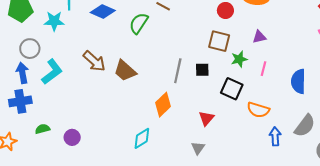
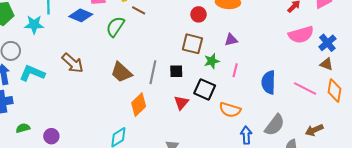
brown trapezoid: (125, 71) -> (121, 72), moved
cyan L-shape: (52, 72) -> (32, 73), turned -120
red triangle: (206, 118) -> (181, 103), moved

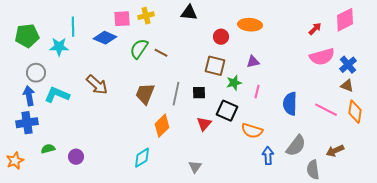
brown line: (139, 10) -> (161, 53), moved
brown trapezoid: (121, 72) -> (145, 94), turned 70

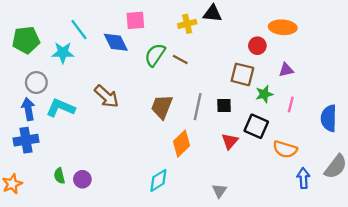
yellow cross: (146, 16) -> (187, 24), moved
cyan line: (73, 27) -> (79, 30), turned -36
red circle: (221, 37) -> (257, 46), moved
blue diamond: (105, 38) -> (116, 42), turned 40
green semicircle: (48, 149) -> (59, 176), moved, turned -88

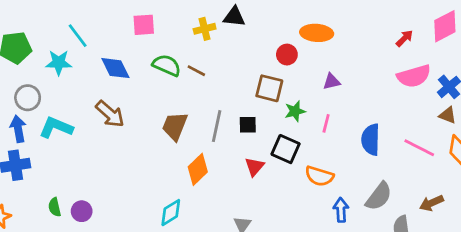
blue diamond: (116, 42) -> (115, 68), moved
green semicircle: (155, 55) -> (167, 65), turned 80
purple triangle: (286, 70) -> (331, 82), moved

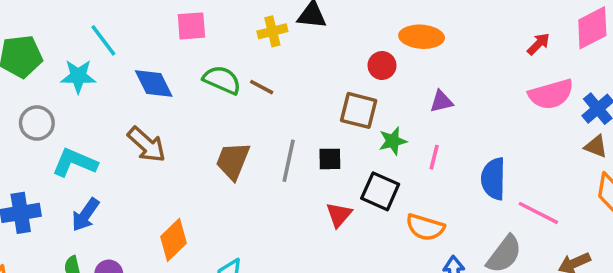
blue arrow: (18, 129) -> (85, 215), moved, turned -135
pink line: (419, 148) -> (538, 213), moved
orange diamond: (198, 169) -> (173, 240), moved

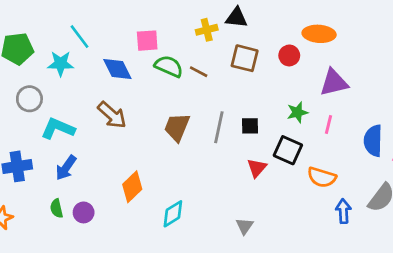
pink square: (191, 26) -> (147, 41), moved
purple triangle: (441, 101) -> (334, 83), size x1.6
brown square: (359, 110) -> (245, 58), moved

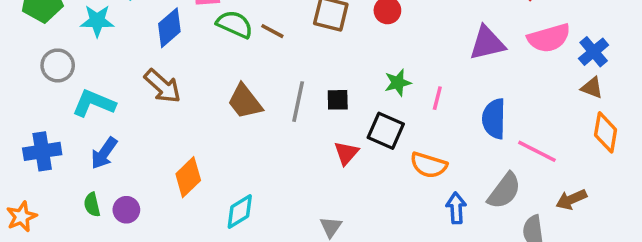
blue diamond: (117, 69) -> (169, 28), turned 76
purple triangle: (334, 83) -> (487, 43), moved
brown trapezoid: (177, 127) -> (245, 102), turned -60

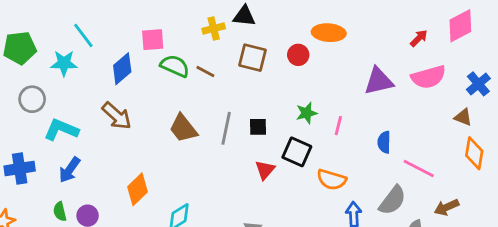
blue cross: (594, 52) -> (478, 84), moved
blue semicircle: (494, 119) -> (384, 142), size x0.7

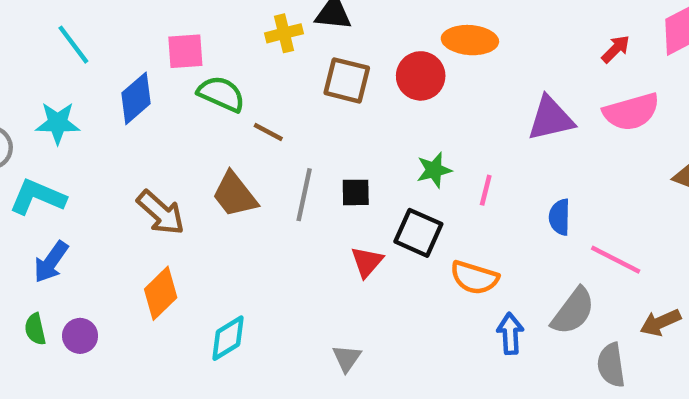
red circle: (298, 55) -> (421, 76), size x1.4
cyan star: (64, 63) -> (58, 123), moved
brown line: (205, 71) -> (268, 132), moved
brown arrow: (117, 116) -> (161, 213), moved

